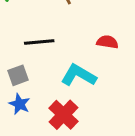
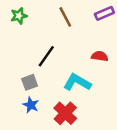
black line: (39, 42) -> (46, 56), turned -50

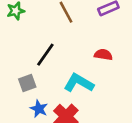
blue star: (31, 105) -> (39, 109), moved

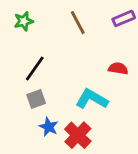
black line: (45, 55) -> (35, 68), moved

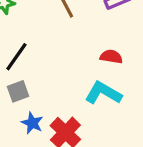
cyan L-shape: (92, 99) -> (103, 93), moved

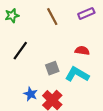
gray square: (18, 91) -> (52, 68), moved

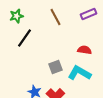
black line: (20, 51) -> (24, 38), moved

